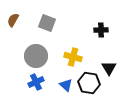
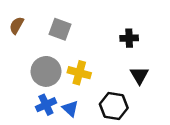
yellow cross: (73, 57) -> (79, 73), moved
black triangle: (109, 68) -> (139, 75), moved
blue triangle: (66, 85) -> (70, 109), moved

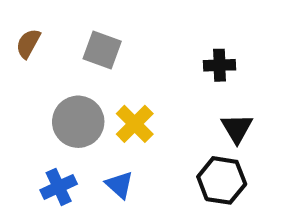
yellow cross: (79, 73) -> (135, 124), turned 30
blue cross: (46, 105) -> (59, 187), moved
black hexagon: (114, 106) -> (222, 180), moved

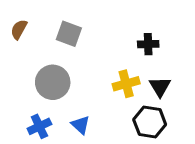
yellow cross: (135, 124) -> (126, 84), moved, turned 30

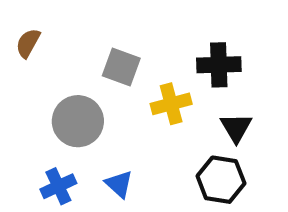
gray square: (69, 34) -> (121, 67), moved
black cross: (148, 44) -> (219, 65), size x1.4
yellow cross: (126, 84) -> (171, 104), moved

